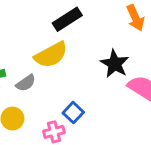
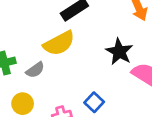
blue square: (73, 113) -> (94, 102), moved

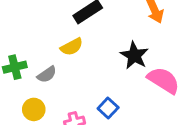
yellow semicircle: (59, 43) -> (72, 47), size x0.7

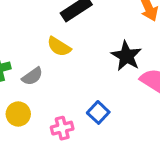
yellow semicircle: (72, 47) -> (59, 47), turned 60

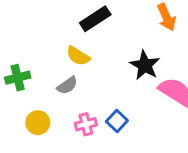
gray semicircle: (32, 76) -> (67, 85), moved
pink cross: (62, 128) -> (86, 124), moved

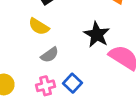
gray semicircle: (67, 85) -> (50, 55), moved

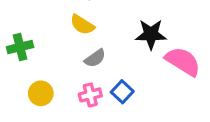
black star: (97, 35) -> (151, 34), turned -30

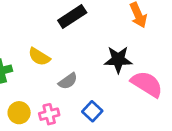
yellow semicircle: (82, 25) -> (39, 57), moved
pink cross: (90, 95) -> (49, 114), moved

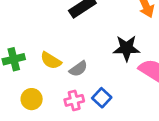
yellow semicircle: (39, 57) -> (51, 61), moved
pink cross: (49, 114) -> (74, 100), moved

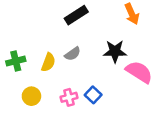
yellow semicircle: (51, 61) -> (48, 62), turned -102
gray semicircle: (78, 69) -> (73, 54), moved

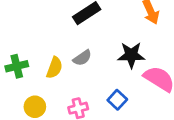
blue square: (93, 95) -> (117, 100), moved

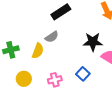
gray semicircle: (82, 58) -> (52, 37), moved

